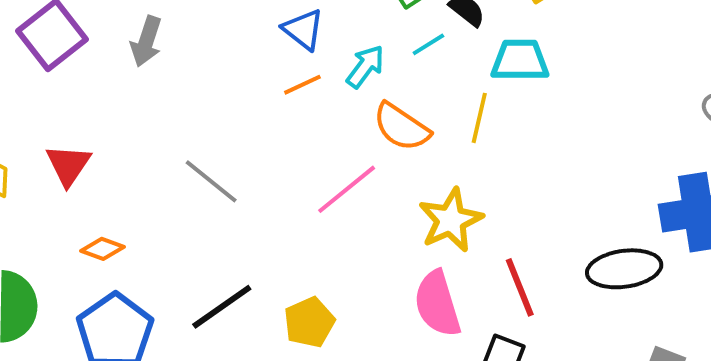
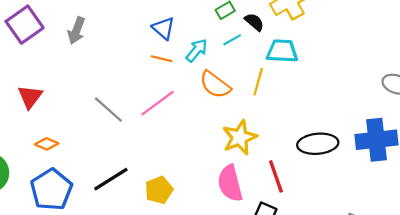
orange line: (302, 85) -> (161, 59), turned 36
pink line: (347, 189) -> (158, 103), moved
black ellipse: (624, 269) -> (318, 144), moved

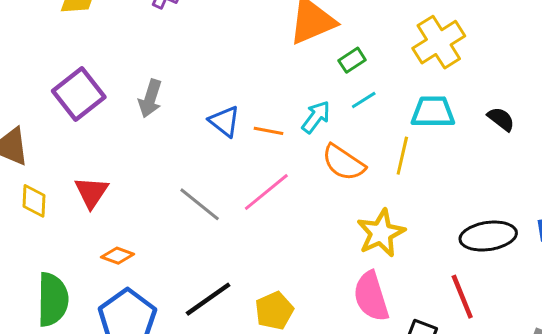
black semicircle: (254, 22) -> (501, 119), moved
blue triangle: (163, 28) -> (224, 121), moved
red line: (276, 176) -> (462, 297), moved

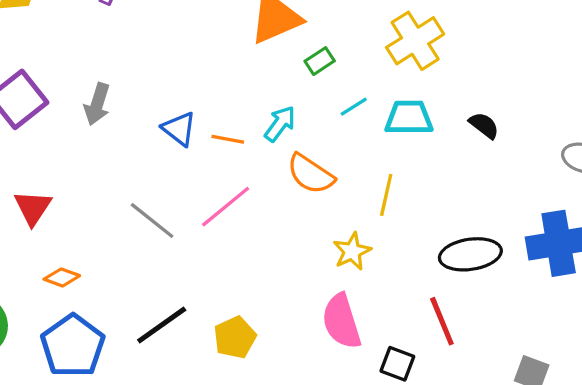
cyan line: (364, 100) -> (354, 107), moved
yellow line: (402, 156) -> (386, 195), moved
yellow star: (381, 233) -> (352, 251), size x0.7

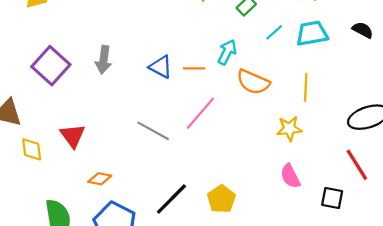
yellow star: (352, 251) -> (289, 129), turned 30
pink semicircle: (341, 321) -> (290, 176), size x0.7

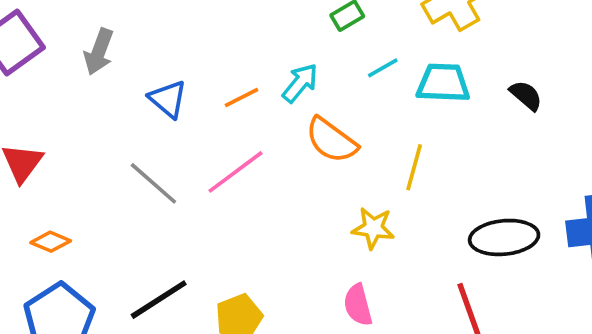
blue triangle: (161, 67) -> (168, 99), moved
orange line: (194, 68) -> (241, 97), turned -40

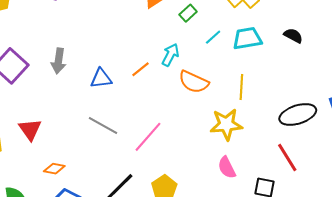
blue triangle: (168, 99) -> (101, 78), turned -35
pink line: (236, 172) -> (148, 137), moved
yellow star: (373, 228) -> (226, 124), size x1.4

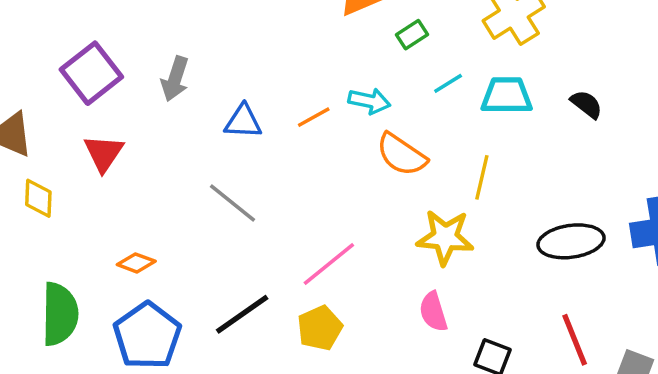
cyan arrow: (170, 55) -> (369, 101), turned 65
red triangle: (30, 129) -> (104, 153), moved
pink line: (148, 137) -> (329, 264), moved
red line: (287, 157) -> (575, 340), moved

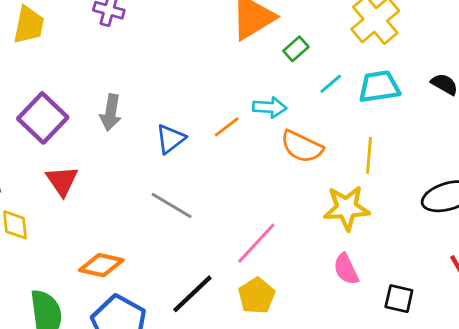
blue triangle: (243, 122) -> (170, 139), turned -32
orange diamond: (136, 263) -> (101, 265), size x1.4

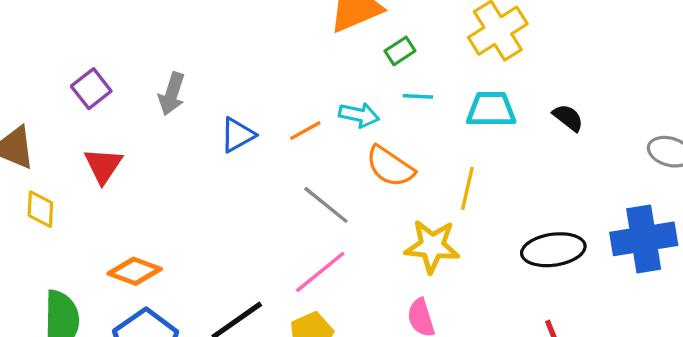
cyan line: (331, 84) -> (418, 96), moved, turned 35
purple square: (43, 118) -> (91, 89), size x0.7
gray line: (172, 206) -> (326, 205), moved

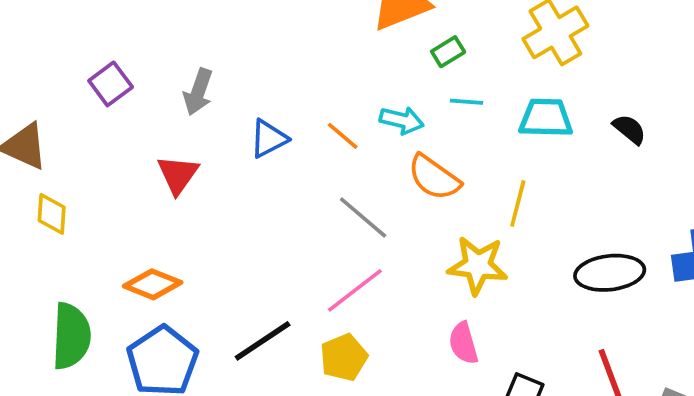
orange line: (305, 131) -> (343, 136), turned 68
red triangle: (103, 166) -> (178, 175), moved

